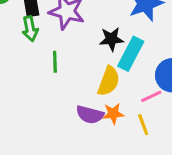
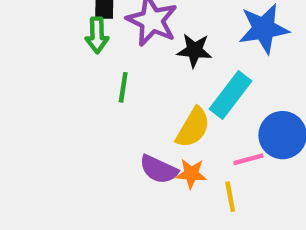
black star: (111, 39) -> (194, 50), moved

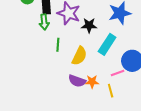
yellow semicircle: (193, 128) -> (79, 56), moved

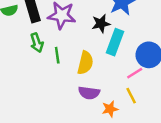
green arrow: (44, 22) -> (37, 43), moved
black star: (89, 25) -> (101, 24), moved
orange star: (92, 82) -> (110, 109), moved

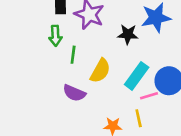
cyan rectangle: (115, 42) -> (137, 76), moved
purple semicircle: (89, 93) -> (74, 93), moved

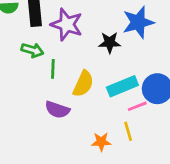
green arrow: (55, 36) -> (32, 50), turned -66
cyan rectangle: (137, 76) -> (122, 86), turned 36

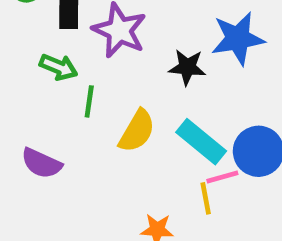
cyan rectangle: (122, 86) -> (201, 142), turned 56
purple semicircle: (57, 110) -> (41, 163), moved
yellow line: (128, 131) -> (206, 198), moved

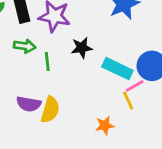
black star: (187, 67) -> (82, 48), moved
yellow semicircle: (137, 131) -> (50, 110), moved

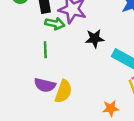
green arrow: (25, 46) -> (55, 24), moved
green line: (47, 61) -> (45, 50), moved

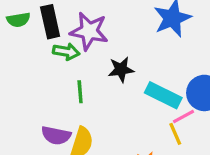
green line: (45, 50) -> (80, 92), moved

